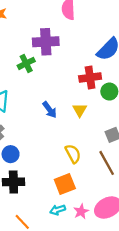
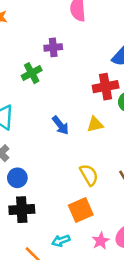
purple cross: (46, 42) -> (53, 47), size x0.6
yellow triangle: (80, 110) -> (95, 124), turned 48
cyan arrow: (58, 210) -> (61, 241), moved

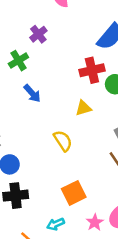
purple cross: (53, 47) -> (38, 34), turned -30
blue arrow: (60, 125) -> (32, 93), moved
yellow semicircle: (89, 175) -> (63, 141), moved

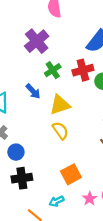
purple cross: (38, 34) -> (37, 41), size x1.6
green cross: (18, 61) -> (53, 70), moved
yellow triangle: (83, 108) -> (60, 105), moved, size x1.5

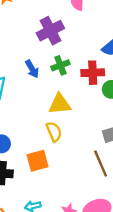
blue arrow: (33, 91) -> (32, 69), moved
orange square: (71, 174) -> (38, 161), moved

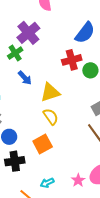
green cross: (60, 65) -> (15, 53), moved
blue arrow: (32, 69) -> (25, 78), moved

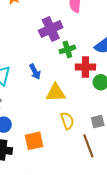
green cross: (15, 53) -> (67, 49), moved
yellow semicircle: (51, 117) -> (67, 121), moved

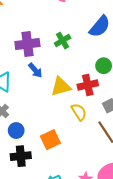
purple cross: (51, 29) -> (27, 44), moved, turned 30
red cross: (85, 67) -> (88, 85), moved

